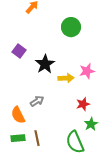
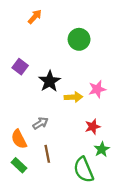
green rectangle: (18, 138) -> (19, 165), turned 48
brown line: (37, 138) -> (47, 154), moved

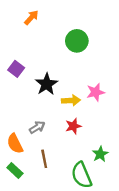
red star: (93, 127) -> (73, 126), moved

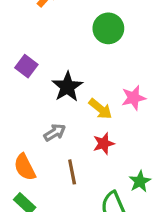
yellow arrow: (71, 100) -> (100, 109), turned 42
gray arrow: (37, 127) -> (55, 132), moved
brown line: (44, 159) -> (72, 172), moved

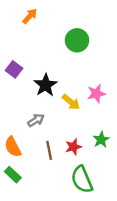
red star: (104, 144) -> (73, 147), moved
green star: (140, 181) -> (101, 140), moved

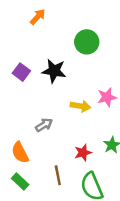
black star: (46, 85) -> (54, 71), moved, turned -30
yellow arrow: (71, 102) -> (80, 106), turned -30
brown line: (49, 150) -> (58, 175), moved

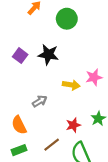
green circle: (87, 42) -> (67, 19), moved
brown line: (58, 175) -> (52, 145), turned 63
green rectangle: (20, 181) -> (19, 150), turned -64

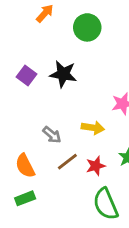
yellow arrow: (71, 85) -> (93, 128), moved
gray arrow: (40, 101) -> (52, 135), turned 72
brown line: (52, 145) -> (67, 162), moved

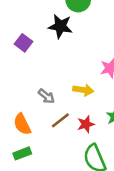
black star: (63, 74) -> (60, 26), moved

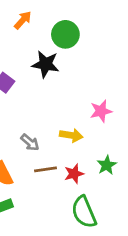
brown line: (60, 120) -> (46, 169), turned 30

